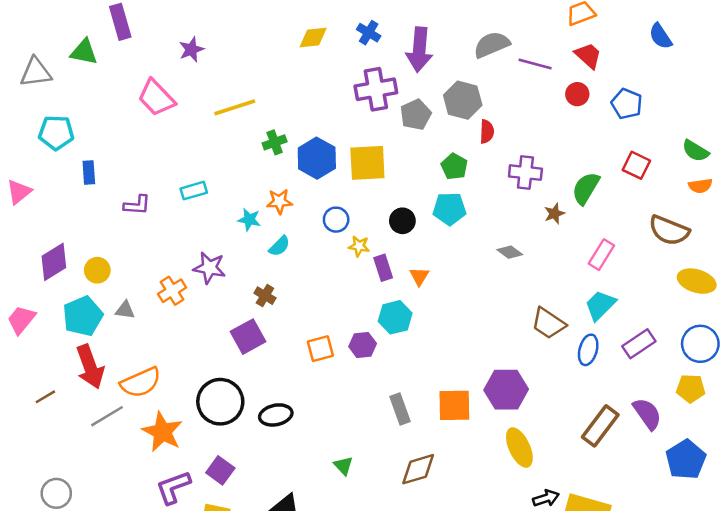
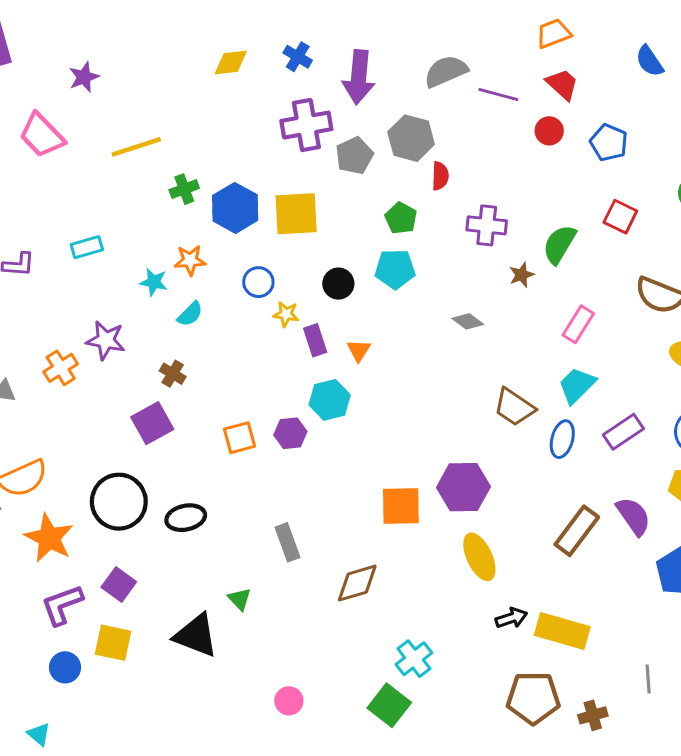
gray rectangle: (400, 409) -> (287, 542), moved
green triangle: (343, 466) -> (239, 599), moved

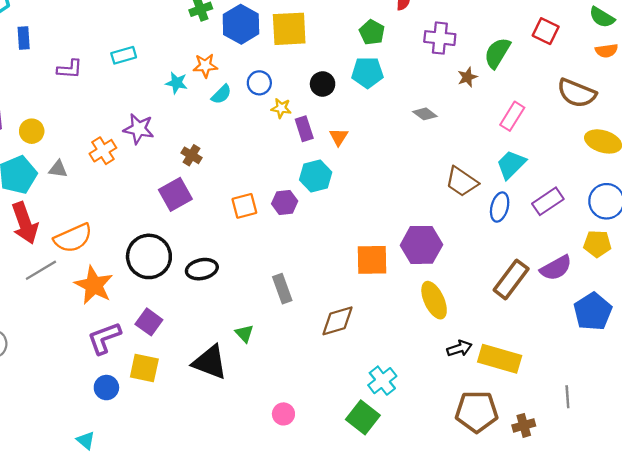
cyan semicircle: (190, 314) -> (221, 94), moved
purple semicircle: (634, 516) -> (556, 268), turned 96

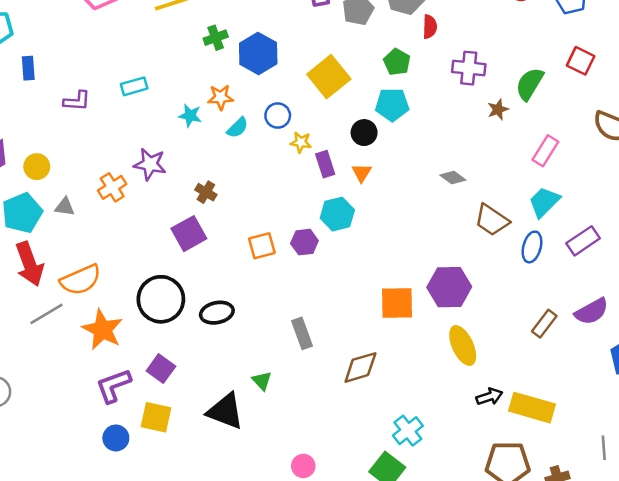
yellow square: (289, 29) -> (329, 77), moved, turned -36
black circle: (323, 84) -> (364, 133), moved
gray diamond: (425, 114) -> (453, 178), moved
brown rectangle: (511, 279) -> (544, 324), size x0.7

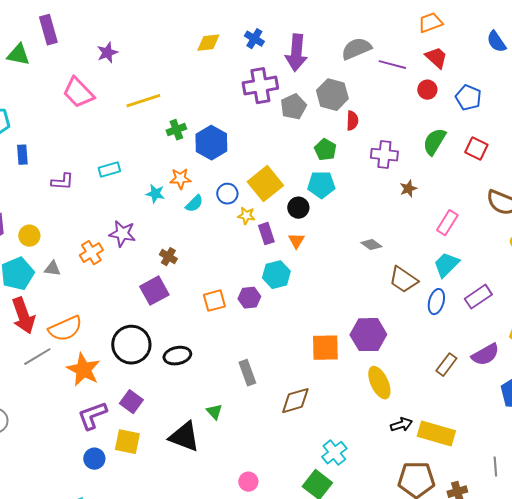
yellow square: (329, 77) -> (265, 184), moved
green semicircle: (530, 84) -> (434, 142), moved

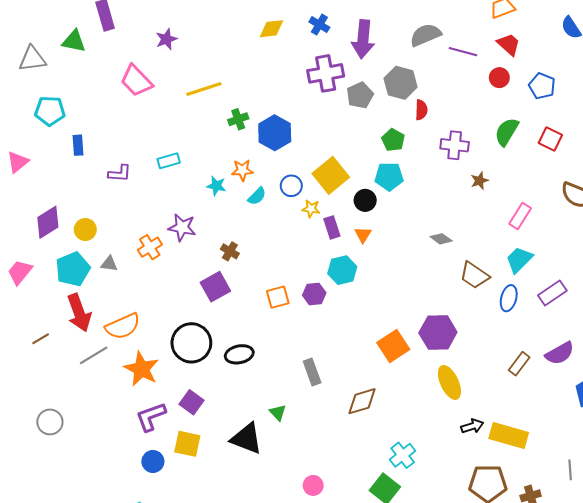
orange square: (325, 348) -> (393, 346), turned -32

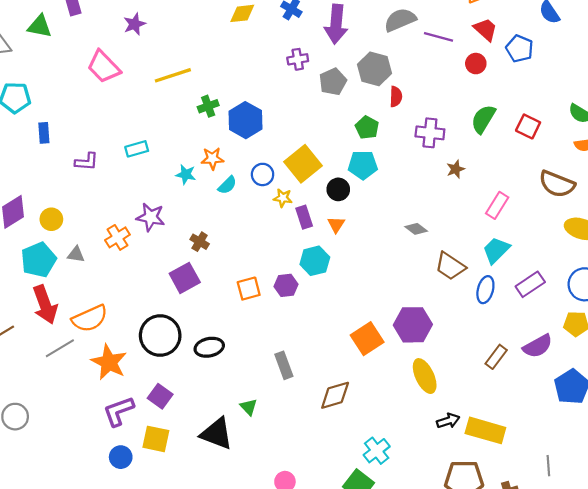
purple cross: (326, 73) -> (298, 59), size x0.6
blue pentagon: (542, 86) -> (520, 49), moved

